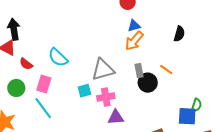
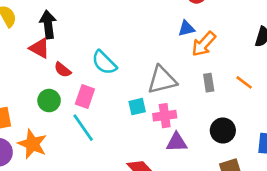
blue triangle: (134, 26) -> (186, 28), moved
black circle: (148, 83) -> (223, 130), moved

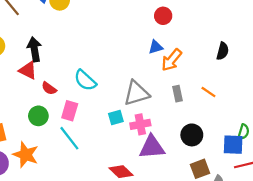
purple triangle: (177, 142) -> (152, 147), size x1.4

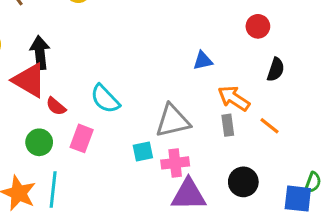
red circle: (163, 16) -> (258, 26), moved
black semicircle: (223, 51) -> (276, 70), moved
orange arrow: (172, 60) -> (234, 98), moved, turned 80
red triangle: (28, 70) -> (29, 80), size x1.4
cyan line: (69, 138) -> (53, 189), moved, turned 40

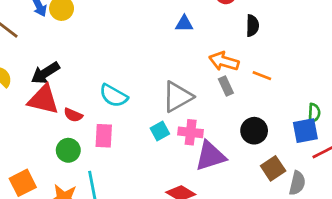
black arrow: (40, 53) -> (45, 73), turned -100
blue triangle: (203, 61) -> (184, 24), moved, turned 30
pink cross: (175, 163) -> (191, 132), turned 30

